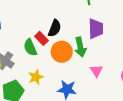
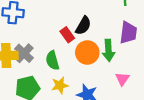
green semicircle: (30, 47) -> (52, 60), moved
yellow star: (36, 77) -> (60, 85), moved

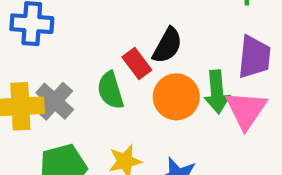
green semicircle: (52, 60) -> (110, 90), moved
pink triangle: (122, 79) -> (246, 110), moved, size x1.5

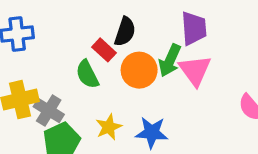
green arrow: (217, 92) -> (170, 61), turned 40
gray cross: (55, 101) -> (49, 111), moved

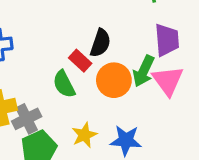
gray cross: (49, 111) -> (27, 119), turned 32

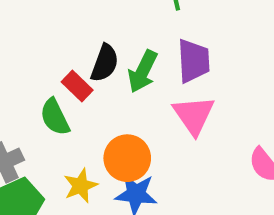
green arrow: (144, 71) -> (143, 71), moved
orange circle: (114, 80) -> (127, 158), moved

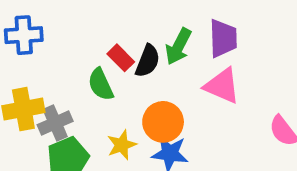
black semicircle: (105, 63) -> (148, 61), moved
pink triangle: (194, 115) -> (222, 86), turned -33

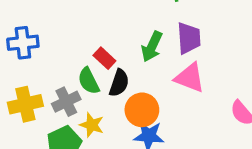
black semicircle: (148, 61) -> (119, 83), moved
gray cross: (55, 123) -> (66, 102), moved
yellow star: (122, 145) -> (92, 125), moved, turned -30

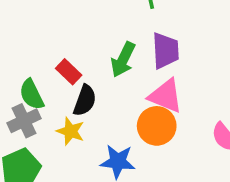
green semicircle: (89, 81) -> (32, 94), moved
orange circle: (142, 110) -> (157, 126), moved
yellow star: (92, 125) -> (71, 131), moved

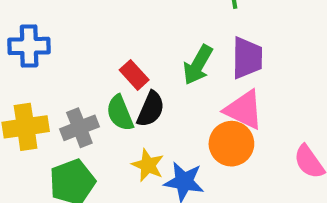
green semicircle: (32, 94) -> (120, 113), moved
yellow star: (71, 131) -> (148, 165), moved

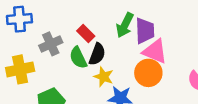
purple trapezoid: (247, 58) -> (145, 31), moved
gray cross: (79, 128) -> (51, 44), moved
yellow star: (148, 165) -> (104, 77), moved

